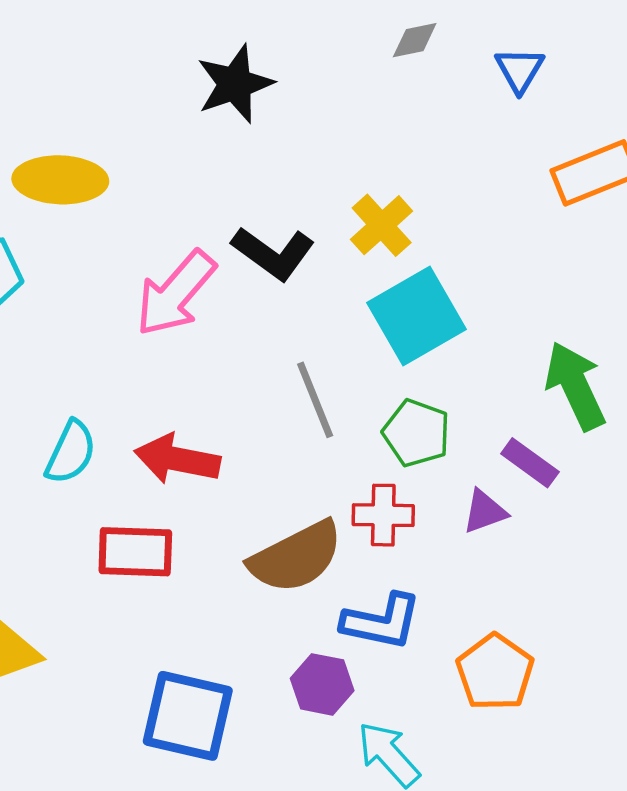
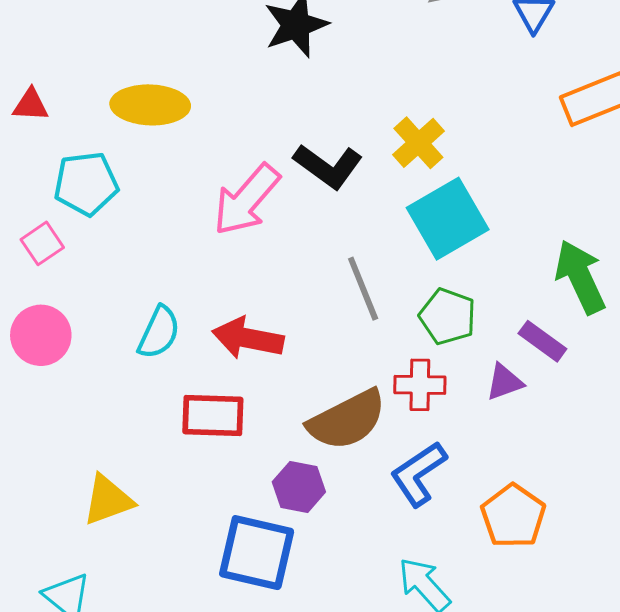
blue L-shape: (382, 622) -> (418, 474), turned 134
purple hexagon: (322, 684) -> (299, 487), moved

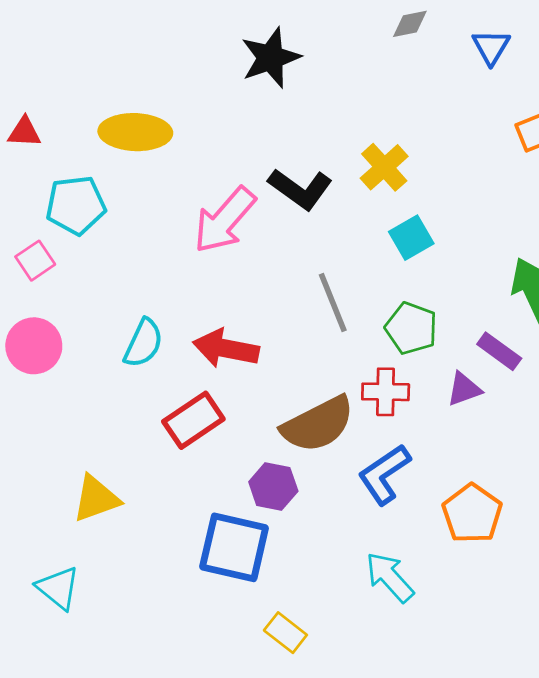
cyan square: (448, 219) -> (411, 238), size x0.6
red rectangle: (213, 416) -> (193, 420), turned -36

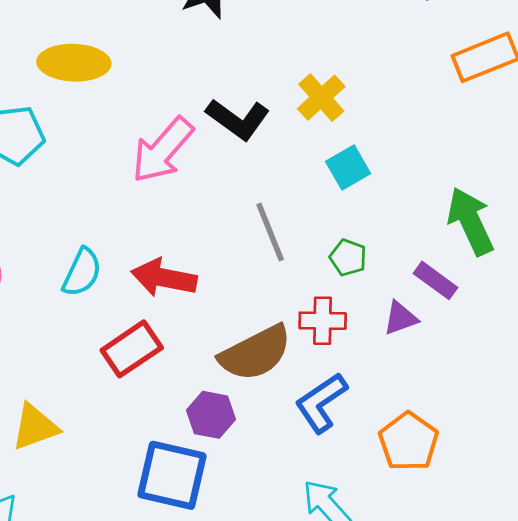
green pentagon: (411, 328) -> (348, 258), size x0.7

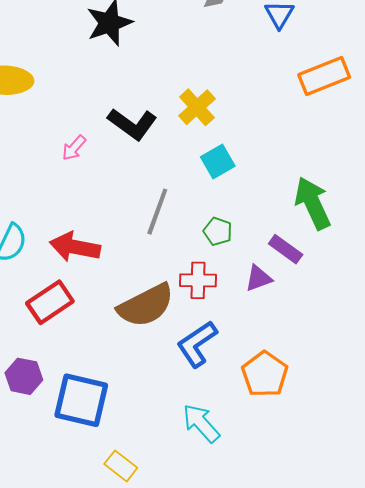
pink arrow: (163, 150) -> (74, 148), size x0.5
gray line: (270, 232) -> (157, 212), turned 42
purple hexagon: (211, 415) -> (24, 376), moved

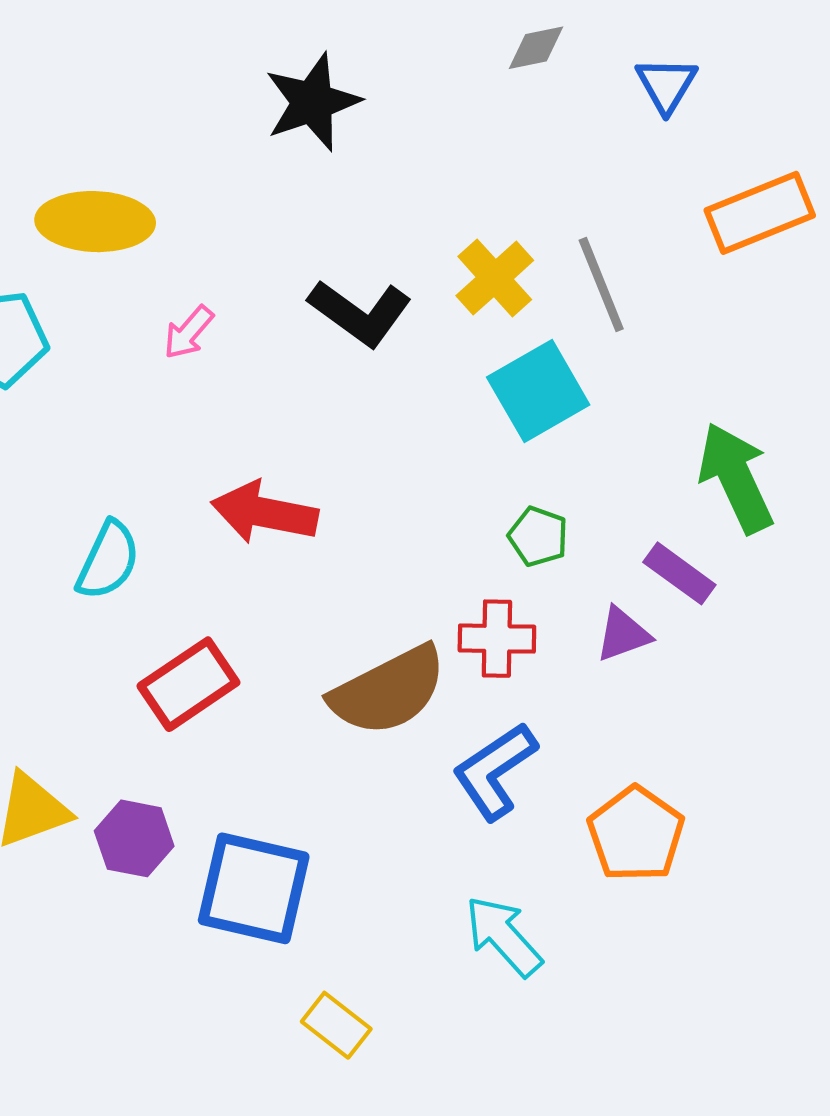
pink arrow: (74, 148) -> (188, 332), moved
cyan square: (218, 162) -> (538, 391), size x1.4
gray line: (157, 212) -> (601, 285), moved, turned -42
red arrow: (75, 247) -> (265, 513), moved

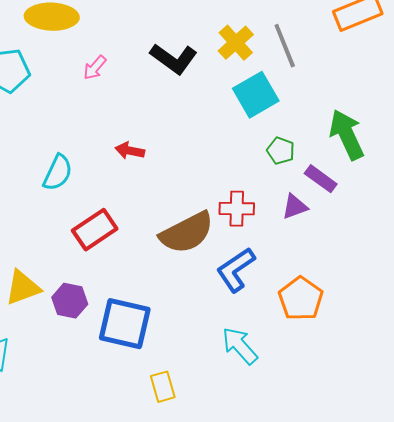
red arrow: (265, 513) -> (130, 151), size x0.6
green pentagon: (538, 536) -> (281, 151), moved
yellow rectangle: (336, 1025) -> (163, 387), turned 36

